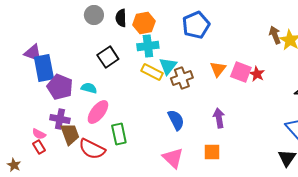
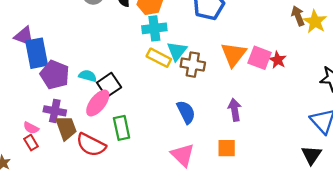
black square: (108, 57) -> (109, 85), moved
orange triangle: (218, 69) -> (234, 54), size x1.4
brown cross: (182, 78) -> (193, 65), turned 30

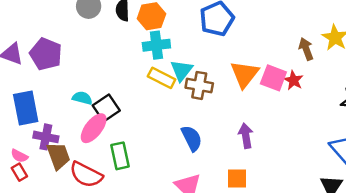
brown arrow: (298, 16) -> (306, 49), moved
blue rectangle: (37, 53) -> (26, 108), moved
purple pentagon: (55, 75) -> (46, 54), moved

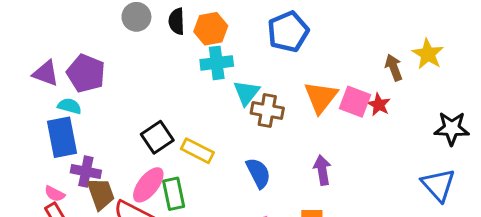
yellow rectangle: (162, 78) -> (197, 151), moved
cyan semicircle: (82, 98) -> (69, 106), moved
pink ellipse: (94, 128) -> (148, 185), moved

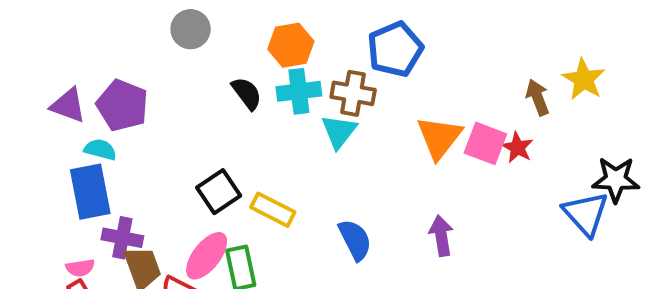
black semicircle: (177, 21) -> (247, 93), moved, turned 145
brown cross: (267, 111) -> (353, 93), moved
blue triangle: (438, 185) -> (586, 214), moved
pink semicircle: (55, 194) -> (80, 268), turned -36

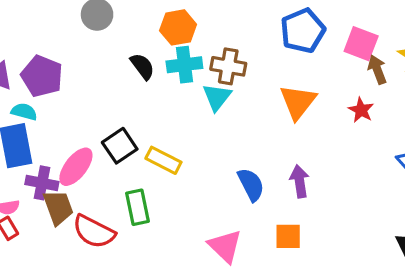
blue pentagon: (395, 49) -> (303, 31), moved
pink square: (485, 143) -> (361, 44), moved
blue semicircle: (355, 240) -> (251, 185), moved
pink ellipse: (207, 256) -> (76, 167), moved

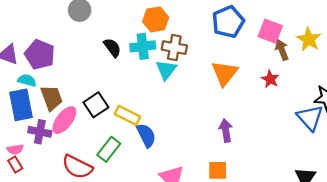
orange hexagon: (178, 27) -> (156, 19), moved
blue semicircle: (251, 185) -> (146, 135), moved
brown trapezoid: (58, 207) -> (52, 98), moved
green rectangle: (138, 207) -> (109, 149), turned 50

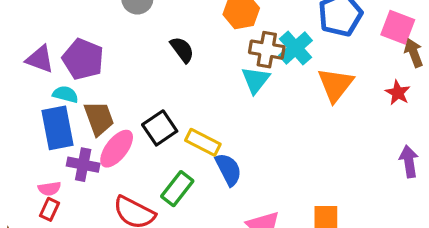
cyan cross: (143, 46) -> (296, 48), moved, turned -35
purple arrow: (226, 131) -> (409, 161), moved
red rectangle: (15, 165) -> (49, 209), turned 56

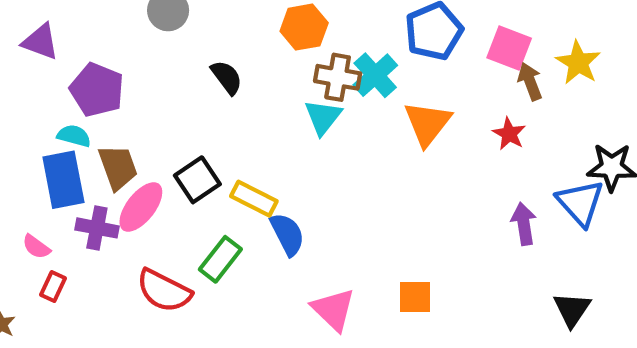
purple triangle: (40, 59) -> (40, 42), moved
pink semicircle: (49, 189) -> (36, 247), moved, turned 45

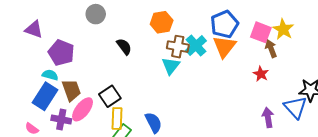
yellow star: (578, 63) -> (283, 29), moved
orange triangle: (428, 123) -> (224, 47), moved
blue rectangle: (63, 180) -> (45, 96), turned 44
yellow rectangle: (254, 199) -> (117, 119), moved, turned 65

